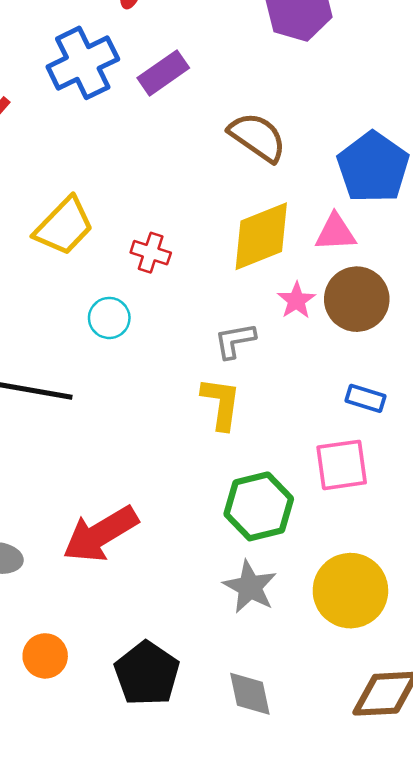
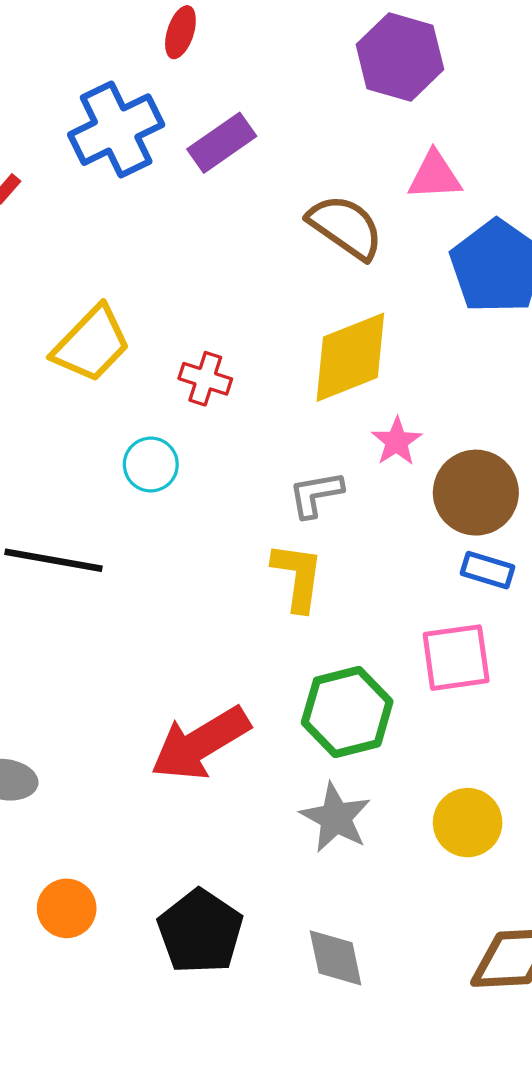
pink triangle: (335, 233) -> (435, 176), moved
brown circle: (357, 299) -> (476, 493), moved
red arrow: (100, 534) -> (200, 743), moved
yellow circle: (350, 591) -> (468, 823), size x0.7

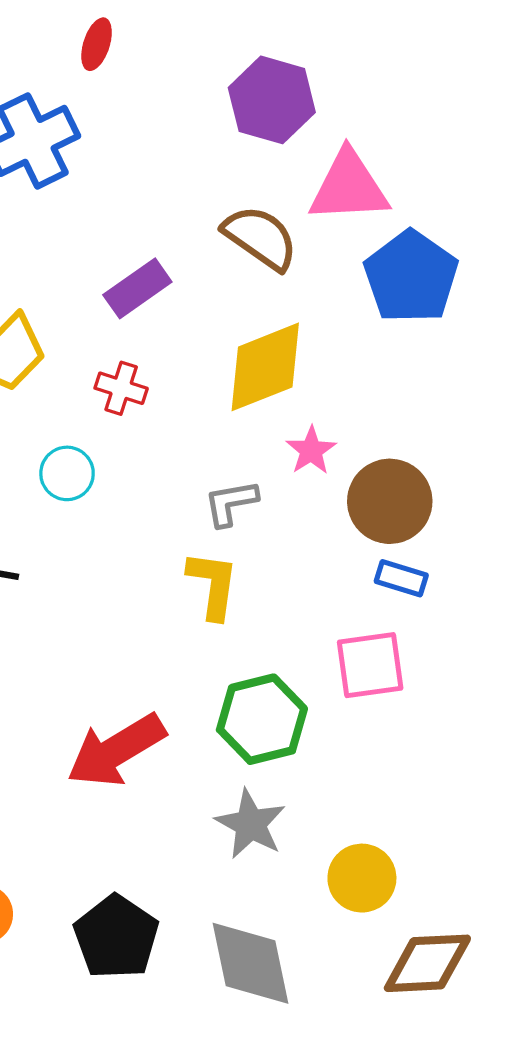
purple hexagon: (400, 57) -> (272, 100), moved
purple rectangle: (222, 143) -> (137, 288), moved
pink triangle: (435, 176) -> (349, 187), size x1.5
yellow circle: (468, 823) -> (362, 878), moved
gray diamond: (336, 958) -> (251, 963), size x1.5

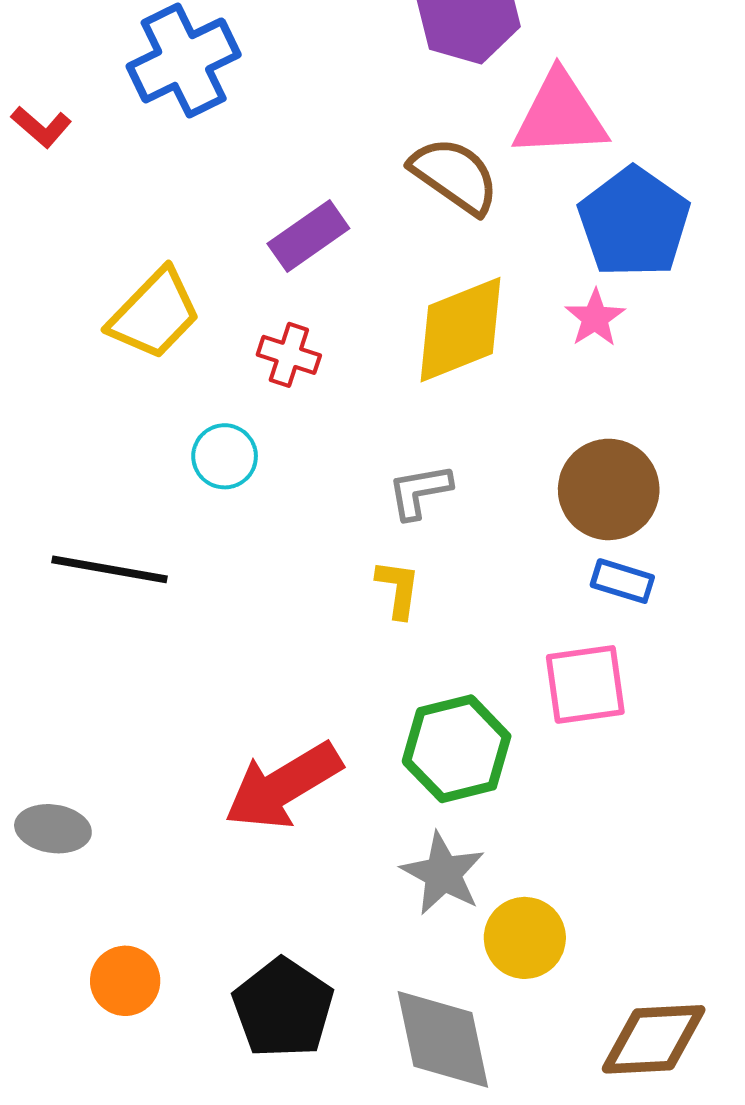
pink star: (311, 451) -> (595, 318), moved
yellow L-shape: (213, 585) -> (398, 589), size x0.7
yellow circle: (362, 878) -> (525, 938), moved

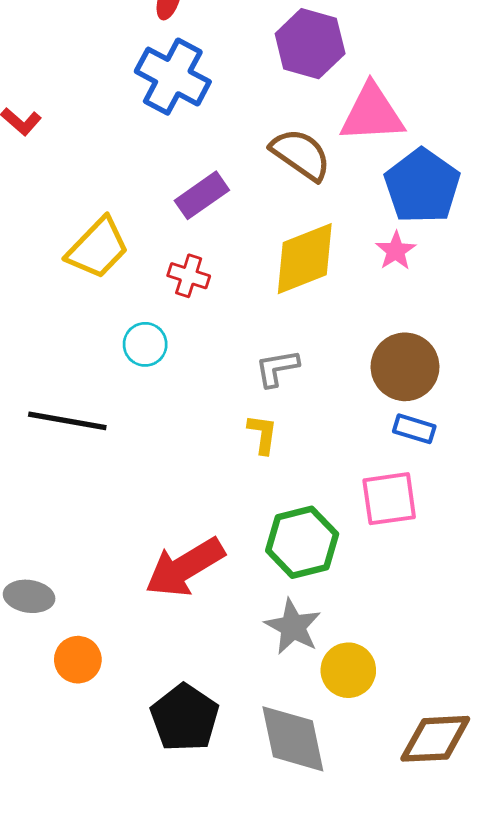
blue cross: (184, 61) -> (173, 77), moved, turned -36
orange circle: (125, 981) -> (78, 660), moved

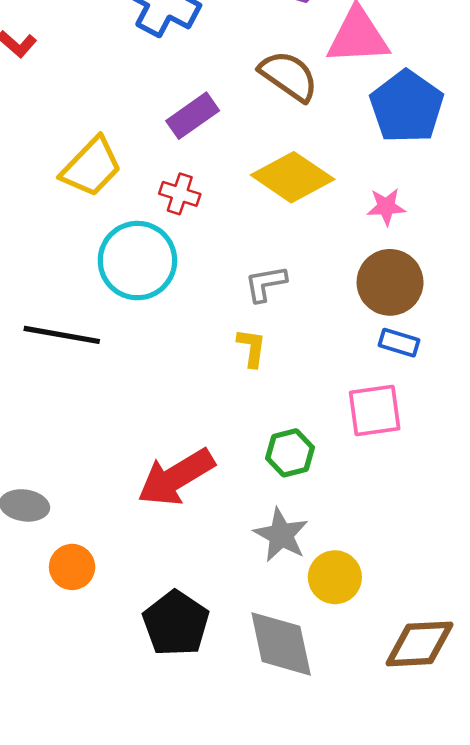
pink star: (396, 251) -> (386, 207), moved, turned 30
yellow diamond: (305, 259) -> (293, 177), turned 56
cyan circle: (145, 344) -> (137, 261), size x1.8
green hexagon: (302, 542) -> (290, 453), size x0.7

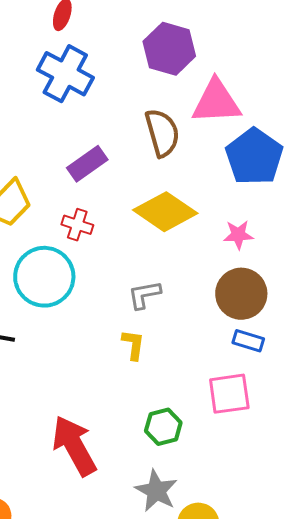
brown semicircle: (289, 76) -> (162, 133), turned 39
red arrow: (176, 477) -> (74, 446), turned 92

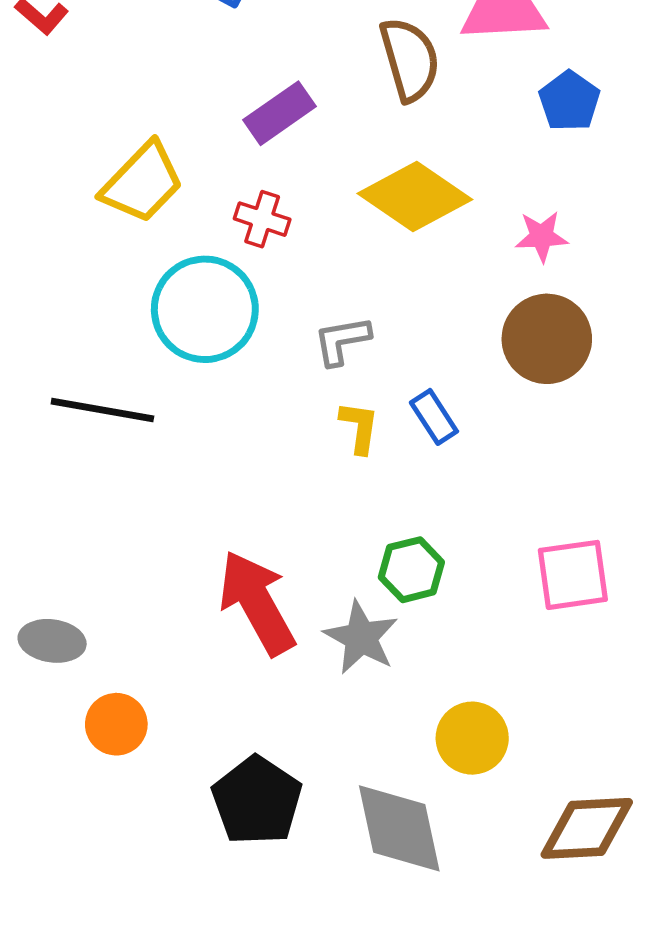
blue pentagon: (254, 157) -> (569, 101), size x0.6
gray L-shape: (144, 295) -> (342, 341), moved
blue rectangle: (248, 341) -> (434, 417), moved, turned 40
pink square: (229, 394) -> (573, 575), moved
gray star: (156, 491) -> (361, 637), moved

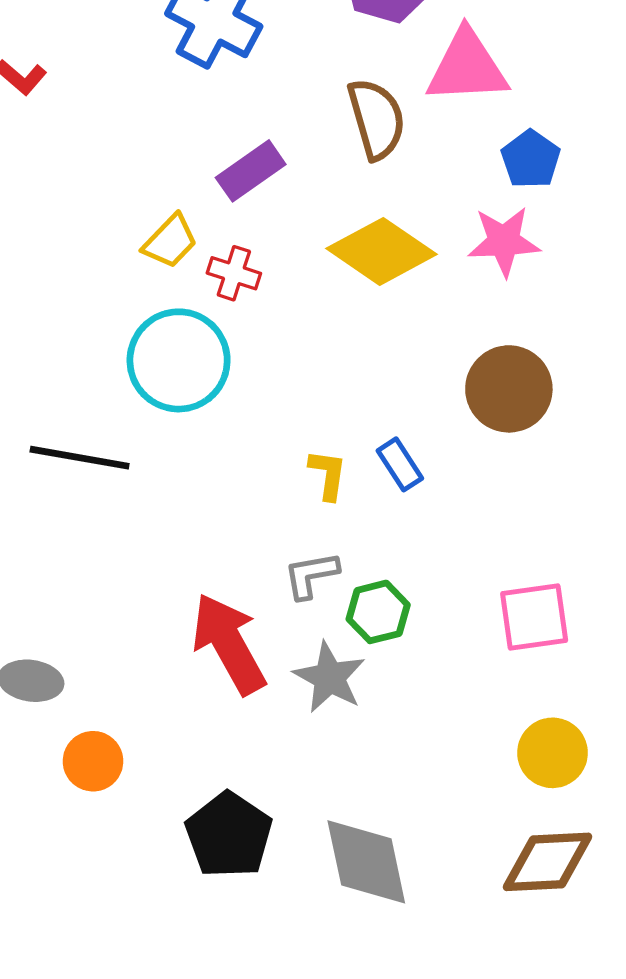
yellow trapezoid: (142, 183) -> (170, 241), moved, size x0.7
pink star: (542, 236) -> (504, 241), moved, size x1.4
gray L-shape: (342, 341) -> (311, 575), moved
yellow circle: (472, 738) -> (553, 753), moved

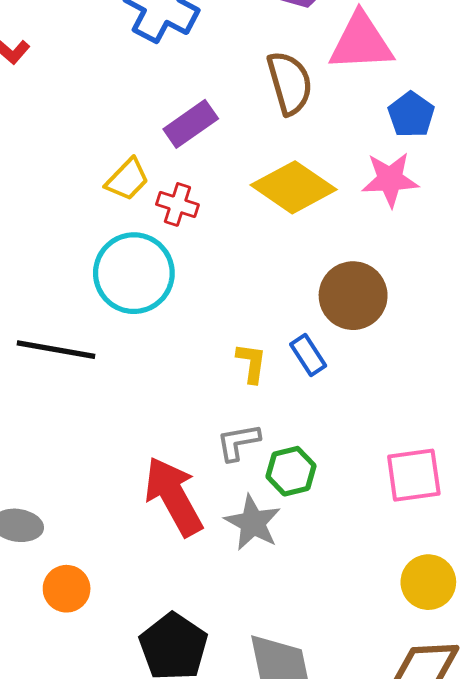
brown circle: (509, 389) -> (353, 296), moved

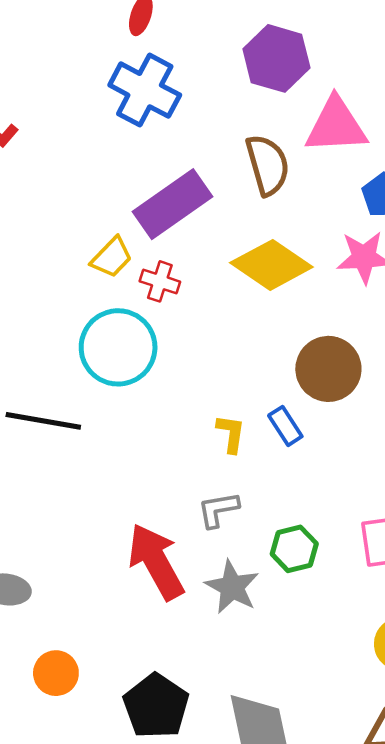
purple rectangle: (191, 124) -> (173, 204), size x1.5
green hexagon: (291, 471) -> (294, 549), moved
orange circle: (67, 589) -> (56, 673), moved

